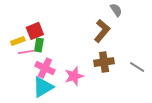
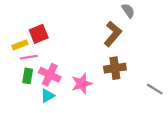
green rectangle: (39, 45) -> (28, 76), moved
gray line: (137, 67) -> (155, 89), moved
cyan triangle: (43, 87) -> (48, 96), size x0.6

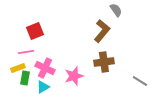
yellow rectangle: (20, 45) -> (18, 68), moved
green rectangle: (28, 76) -> (25, 78), moved

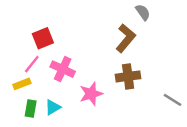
pink line: (26, 52) -> (32, 64), turned -42
pink cross: (45, 68) -> (63, 69), moved
green rectangle: (25, 78) -> (31, 109), moved

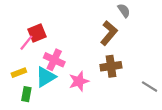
pink line: (32, 64) -> (26, 43), moved
cyan triangle: (53, 107) -> (46, 77), moved, size x1.5

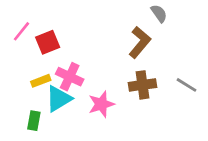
pink line: (26, 43) -> (22, 31), moved
yellow rectangle: (19, 73) -> (41, 81), moved
gray line: (150, 87) -> (186, 85), moved

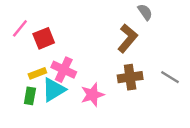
green rectangle: (34, 121) -> (30, 96), moved

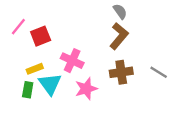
gray semicircle: (145, 12) -> (120, 11), moved
pink cross: (64, 70) -> (72, 61), moved
cyan triangle: (54, 90) -> (50, 84), turned -35

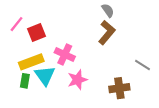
yellow rectangle: (35, 69) -> (31, 62), size x1.6
brown cross: (121, 72) -> (119, 88), moved

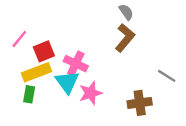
pink line: (16, 24) -> (19, 39), moved
red square: (36, 32) -> (44, 51), moved
cyan triangle: (45, 76) -> (67, 82), moved

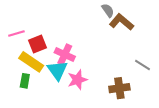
brown L-shape: (125, 38) -> (122, 22), moved, turned -90
pink line: (19, 39) -> (16, 34), turned 35
yellow rectangle: (36, 72) -> (31, 62), turned 55

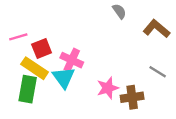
brown L-shape: (122, 22) -> (156, 29), moved
pink star: (77, 80) -> (108, 88), moved
green rectangle: (25, 81) -> (28, 89), size x1.6

